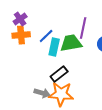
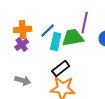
purple cross: (20, 19) -> (22, 45), moved
gray arrow: (42, 93) -> (23, 81), moved

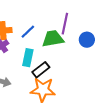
cyan rectangle: (56, 42) -> (28, 58), moved

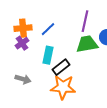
green trapezoid: (53, 39) -> (87, 44), moved

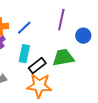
green trapezoid: (87, 44) -> (63, 58), moved

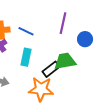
blue line: (24, 28) -> (26, 31), turned 70
black rectangle: (37, 66) -> (51, 69), moved

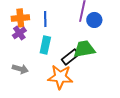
blue line: (26, 31) -> (45, 19), turned 63
blue circle: (85, 39) -> (94, 20), moved

